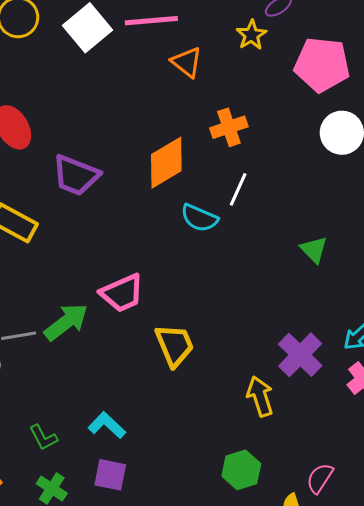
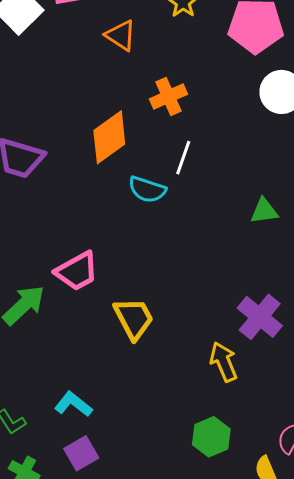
green triangle: (314, 250) -> (264, 211), turned -48
purple square: (110, 475) -> (81, 453), turned -36

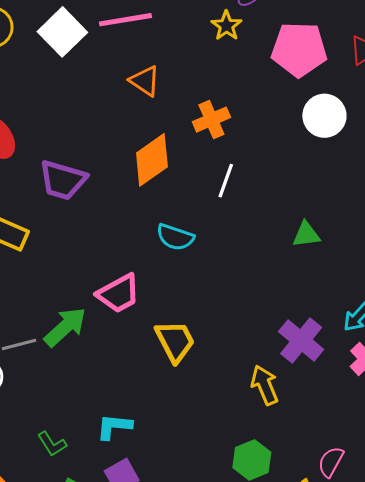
orange triangle: (121, 35) -> (145, 81), moved
cyan semicircle: (147, 189) -> (175, 237), moved
cyan L-shape: (73, 404) -> (114, 427), turned -33

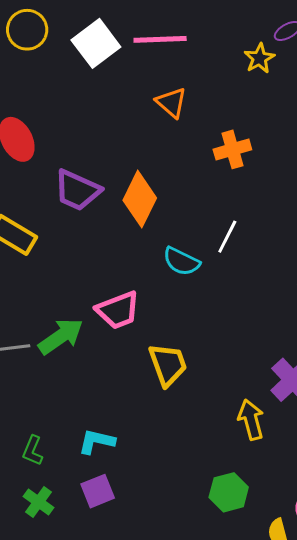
orange diamond: (152, 160) -> (140, 199), moved, turned -36
white line: (226, 181) -> (227, 237), moved
green L-shape: (52, 444) -> (33, 451), turned 48

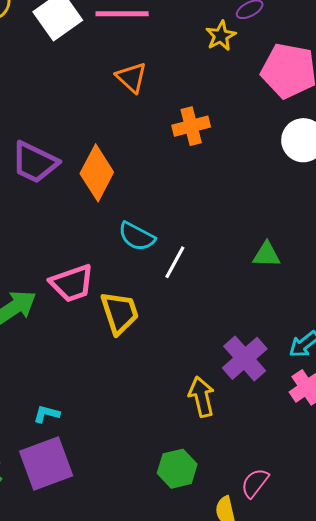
white line: (227, 237) -> (175, 262), moved
yellow trapezoid: (168, 365) -> (120, 313), moved
cyan L-shape: (97, 441) -> (47, 414), size x0.7
purple square: (98, 491) -> (46, 463), size x1.6

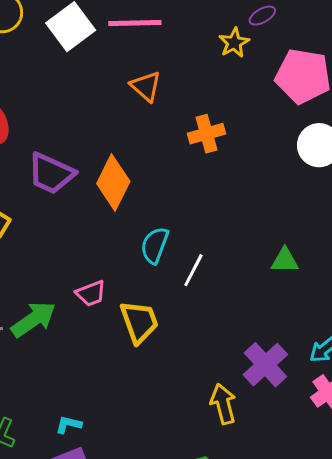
cyan semicircle: (137, 237) -> (155, 245), turned 84
pink trapezoid: (72, 283) -> (91, 293), size x0.7

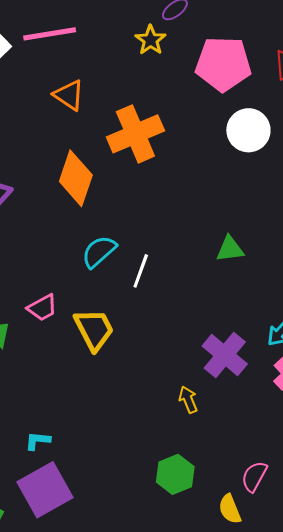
orange cross: (207, 134) -> (135, 134), size x1.5
orange diamond: (113, 183) -> (76, 178), moved
cyan semicircle: (155, 245) -> (99, 251), turned 36
yellow arrow: (223, 404) -> (188, 400), size x0.7

